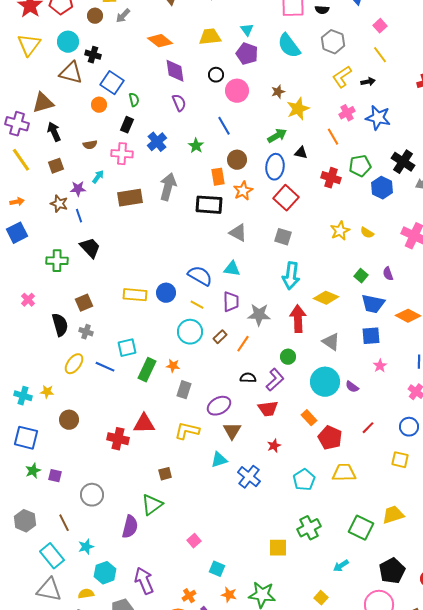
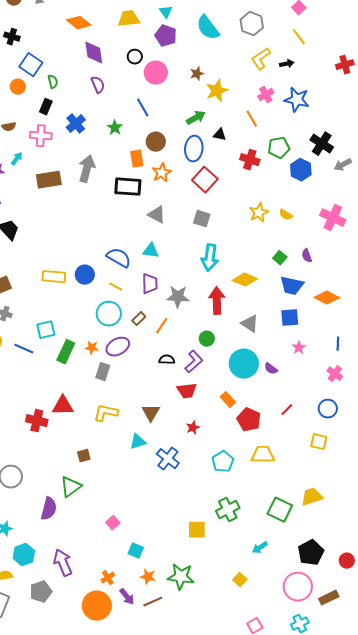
purple ellipse: (219, 406) -> (118, 347), moved

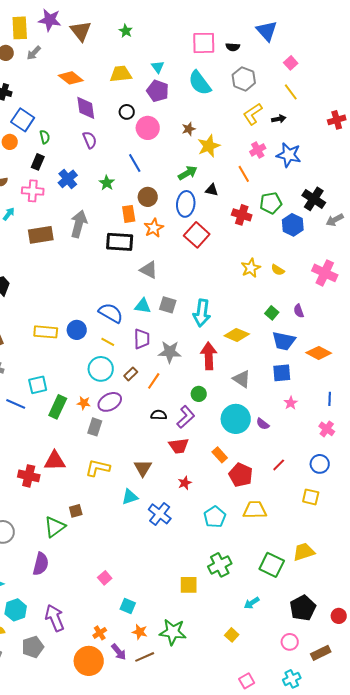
gray square: (202, 219) -> (168, 305), moved
green triangle: (71, 487) -> (55, 527), moved
pink circle: (298, 587) -> (290, 642), size x0.6

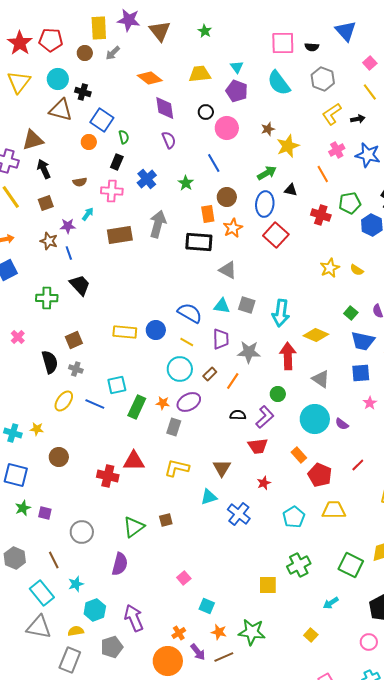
brown square: (76, 511) -> (166, 520), moved

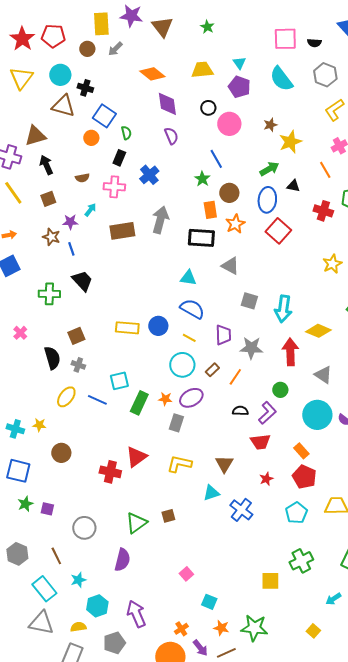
green star: (186, 183) -> (202, 179), moved
cyan triangle: (222, 306) -> (188, 278), moved
red triangle: (134, 461) -> (136, 457), turned -35
red pentagon: (320, 475) -> (304, 477), moved

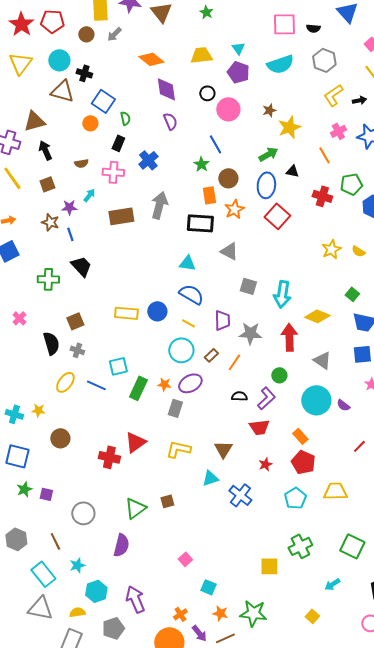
cyan semicircle: (281, 79) -> (280, 64), turned -72

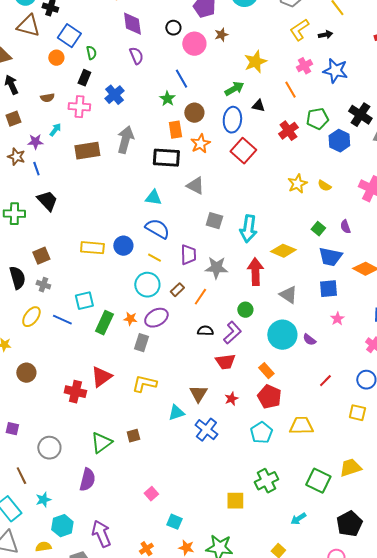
brown star: (269, 110) -> (221, 35), moved
red cross: (322, 196) -> (288, 131), turned 36
brown triangle: (223, 449) -> (198, 394), moved

